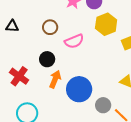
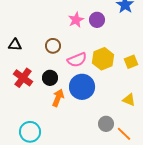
yellow hexagon: (106, 24) -> (103, 59), moved
red cross: (19, 76) -> (23, 78), moved
blue circle: (79, 89) -> (82, 87), moved

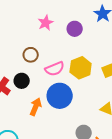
pink star: (76, 20) -> (46, 23), moved
black circle: (50, 78) -> (22, 81), moved

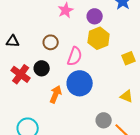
yellow hexagon: (81, 68) -> (99, 38), moved
pink semicircle: (55, 69) -> (75, 56), turned -48

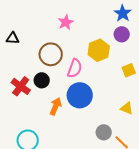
purple circle: (95, 16) -> (122, 34), moved
black triangle: (13, 41) -> (13, 38), moved
brown circle: (51, 42) -> (51, 54), size x1.5

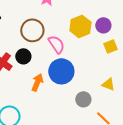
purple circle: (122, 34) -> (103, 25), moved
pink semicircle: (75, 68) -> (56, 44), turned -54
gray circle: (104, 132) -> (83, 99), moved

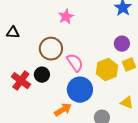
yellow hexagon: (80, 26) -> (107, 70), moved
orange arrow: (37, 82) -> (63, 110), moved, turned 36

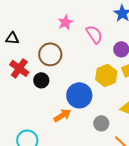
pink semicircle: (75, 63) -> (94, 34), moved
red cross: (21, 81) -> (19, 68), moved

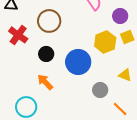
black circle: (41, 80) -> (46, 54), moved
orange arrow: (62, 115) -> (45, 82), moved, turned -102

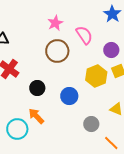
brown circle: (49, 21) -> (57, 51), moved
blue circle: (78, 62) -> (69, 96), size x0.7
cyan circle: (26, 107) -> (17, 129), moved

